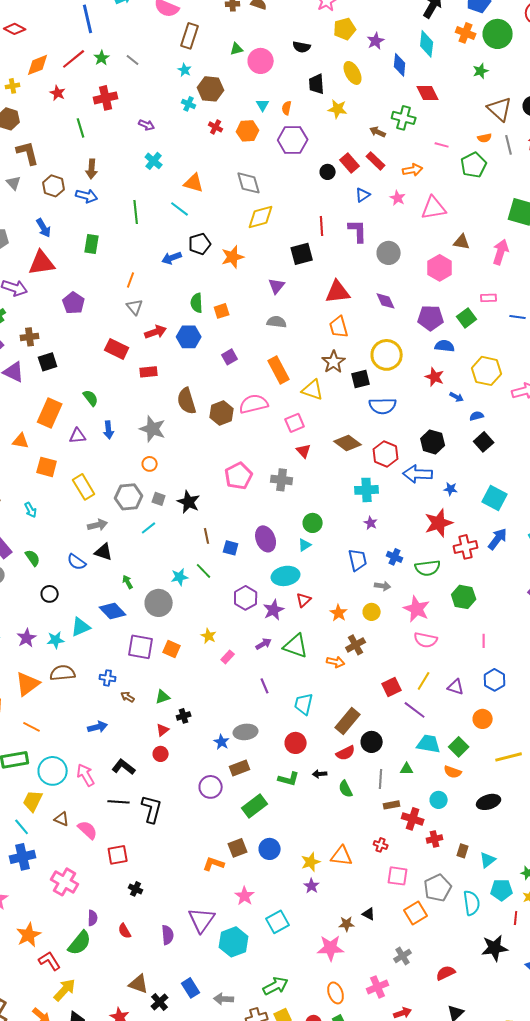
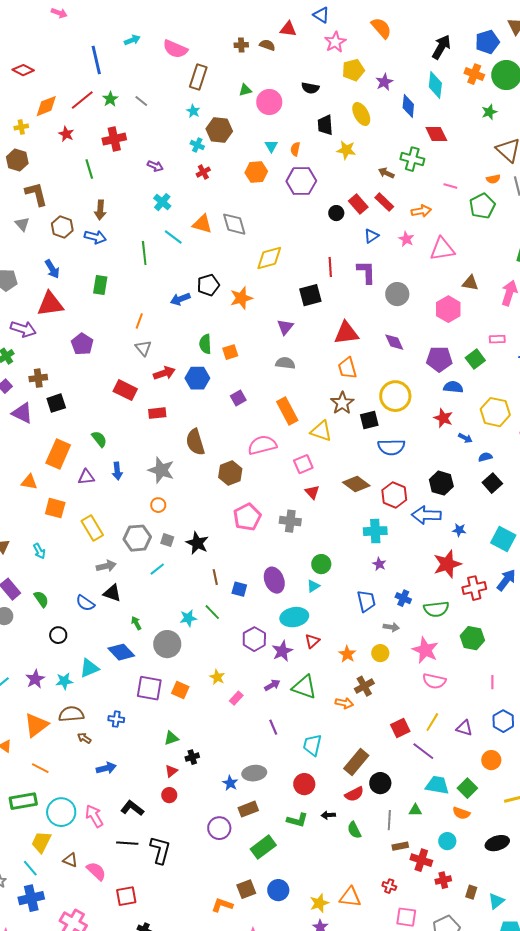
red cross: (216, 127) -> (203, 172), moved, turned 32
gray diamond: (249, 183) -> (234, 224), moved
cyan line: (180, 209) -> (173, 237), moved
brown hexagon: (222, 413) -> (230, 473), moved
brown arrow: (128, 697) -> (84, 738), moved

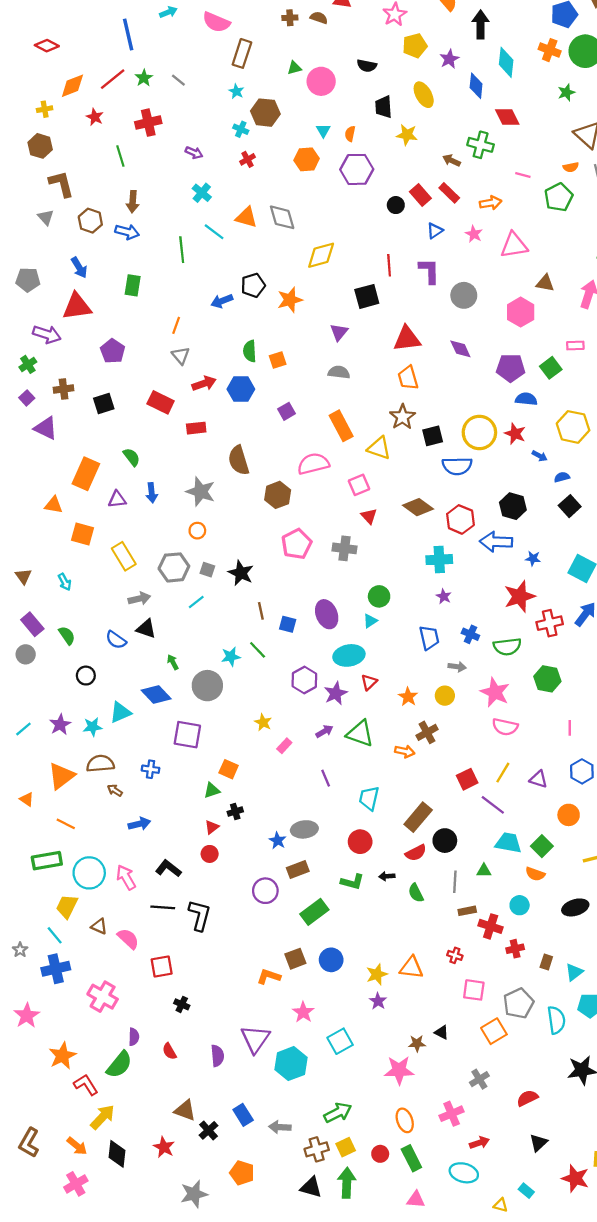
black arrow: (441, 47) -> (481, 24), moved, turned -30
yellow circle: (395, 396) -> (479, 432), moved
black square: (56, 403) -> (104, 404), moved
orange square: (180, 690) -> (229, 769), moved

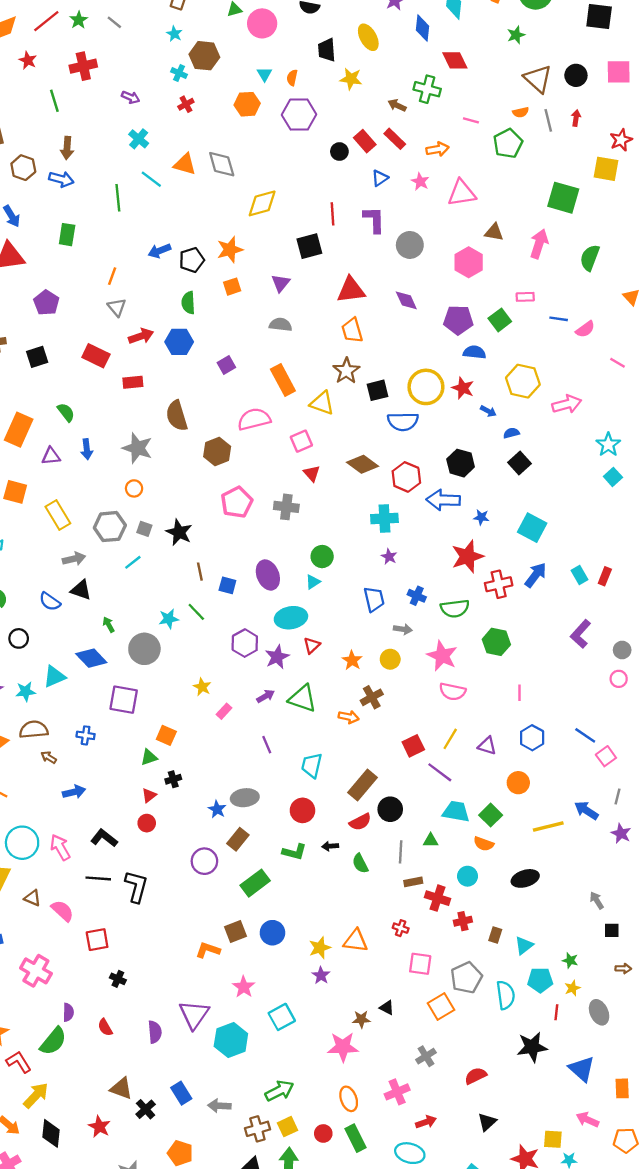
black pentagon: (253, 285) -> (192, 260), moved
orange square: (278, 360) -> (232, 287), moved
brown rectangle: (298, 870) -> (238, 839), turned -30

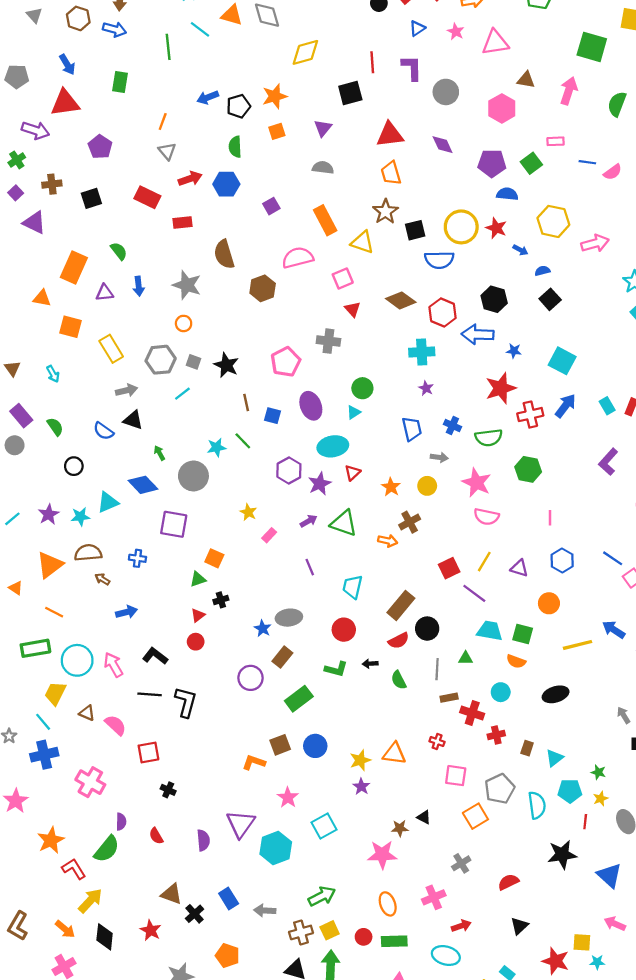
pink pentagon: (237, 502) -> (286, 362), moved
green square: (491, 815) -> (523, 634), turned -30
green rectangle: (356, 1138) -> (394, 941), turned -65

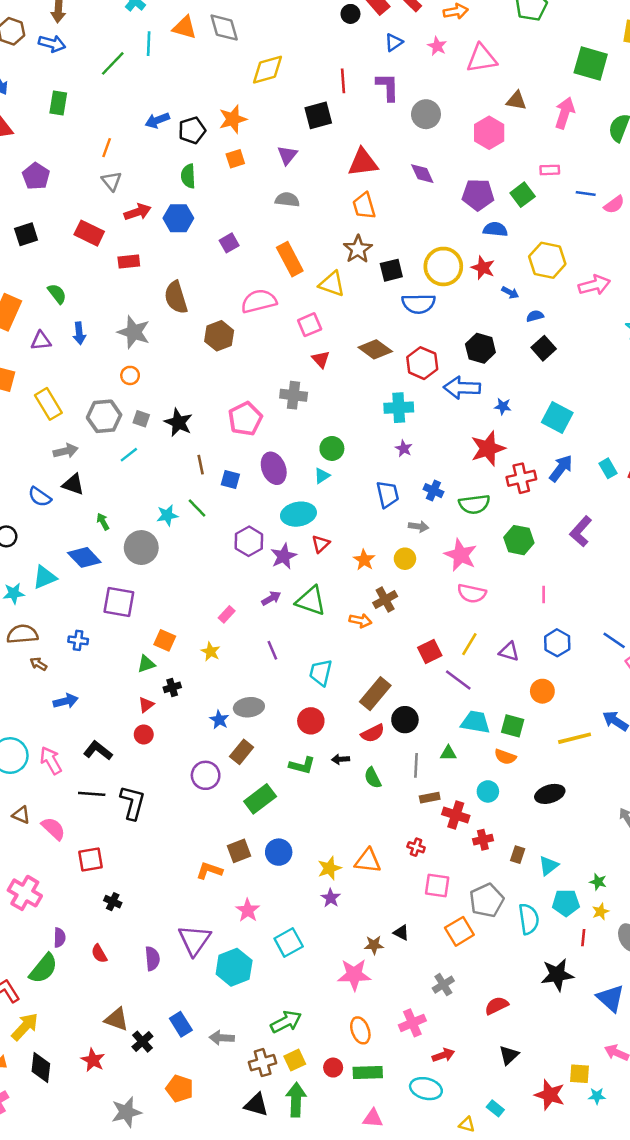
cyan line: (200, 29) -> (149, 44), turned 55
green line: (168, 47) -> (113, 63), turned 50
purple L-shape: (608, 462) -> (581, 531), moved
yellow star: (248, 512) -> (211, 652), moved

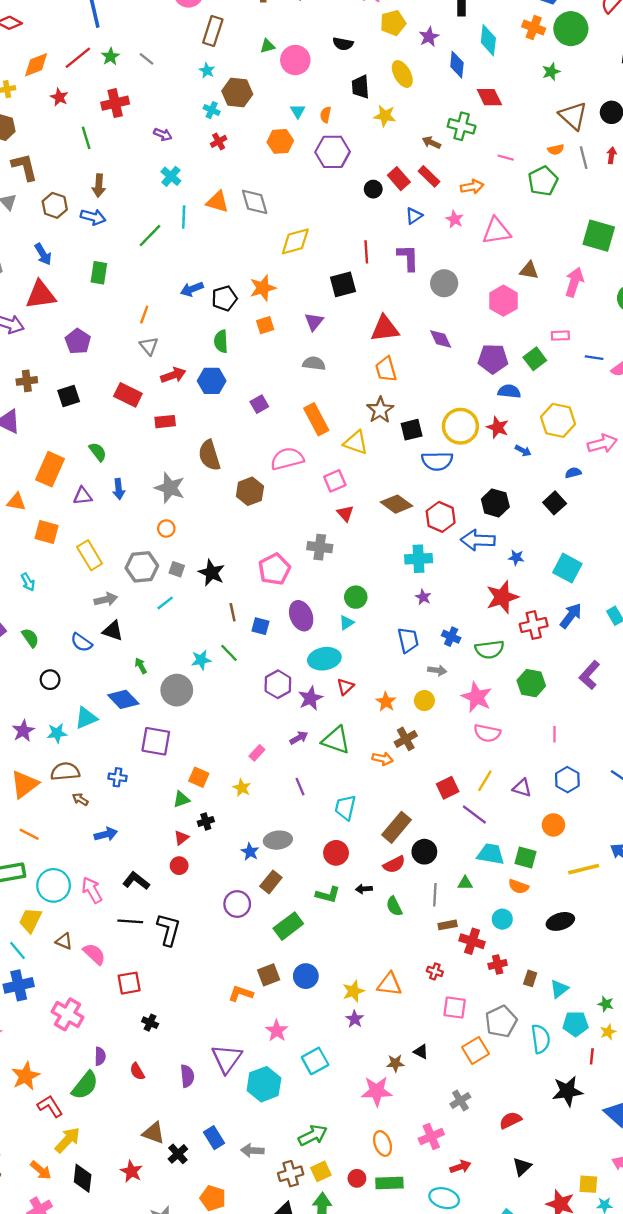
blue semicircle: (535, 316) -> (573, 473), moved

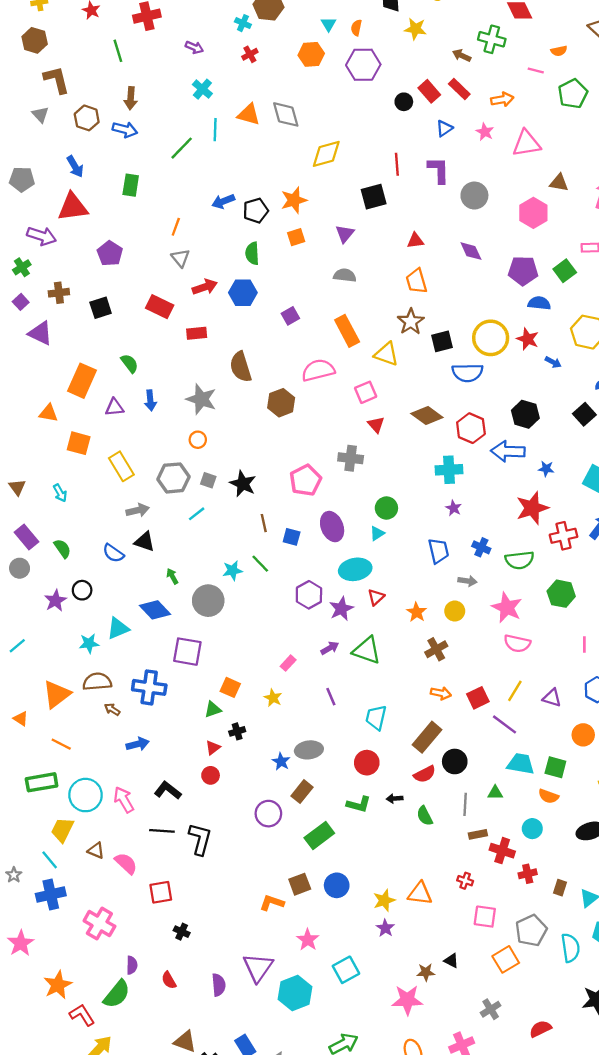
orange semicircle: (556, 150) -> (559, 51), moved
red triangle: (385, 329) -> (415, 241), size x0.6
purple star: (23, 731) -> (55, 601), moved
orange arrow: (383, 759) -> (441, 693), moved
blue cross: (117, 777) -> (149, 687), size x1.8

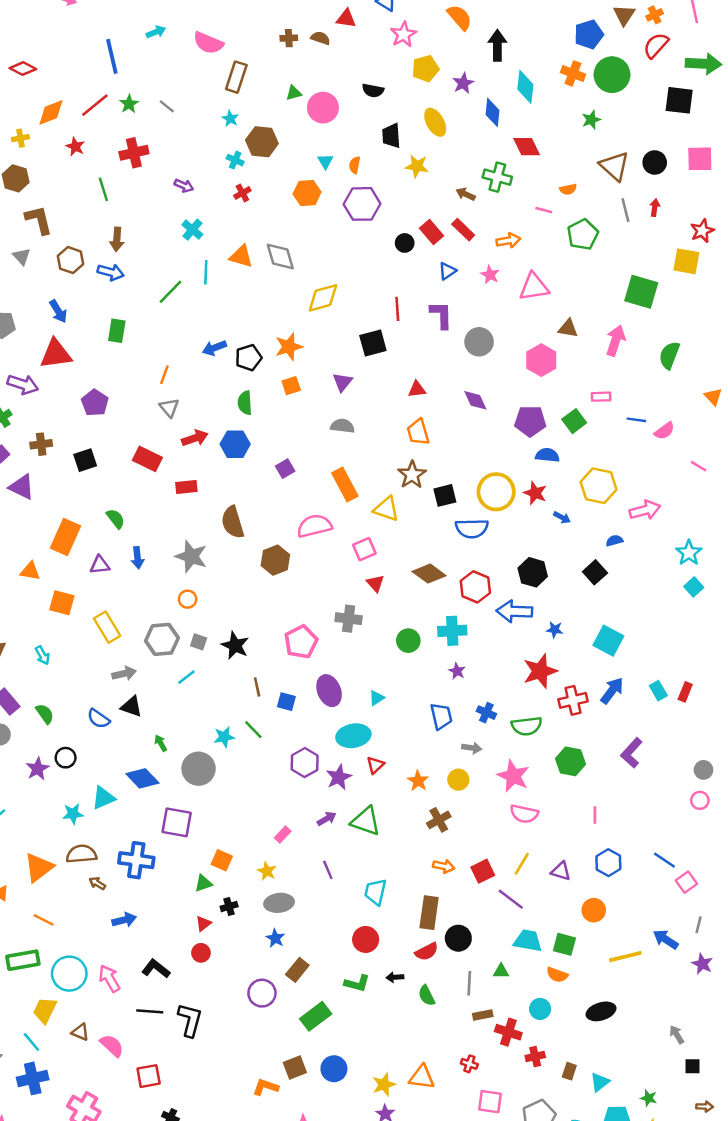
green circle: (386, 508) -> (408, 641), moved
brown rectangle: (427, 737) -> (429, 913), turned -32
gray ellipse: (309, 750) -> (279, 903), moved

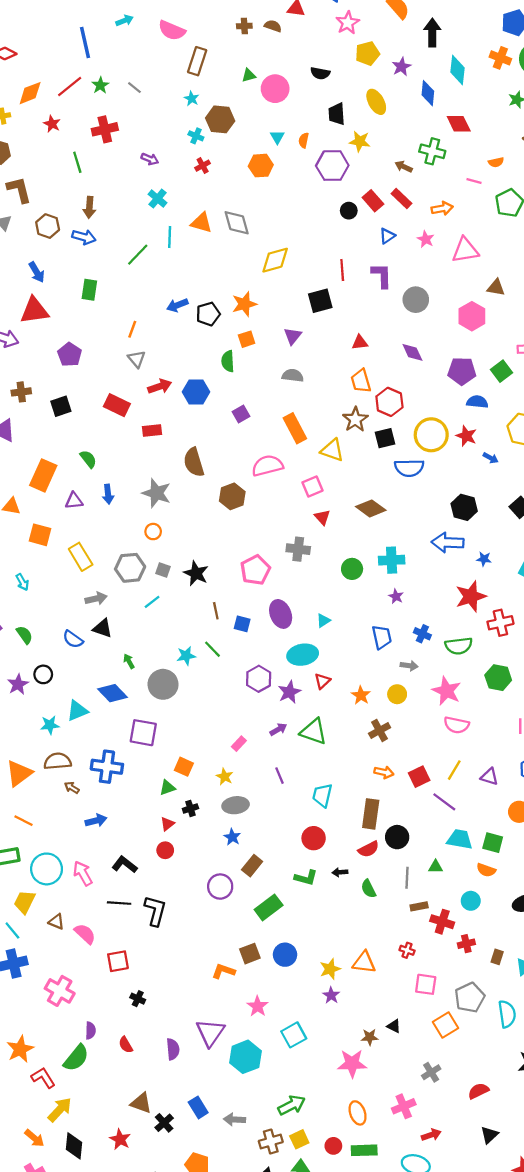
purple hexagon: (362, 204) -> (332, 166), moved
green semicircle: (245, 403) -> (228, 361), moved
red hexagon: (475, 587) -> (389, 402), moved

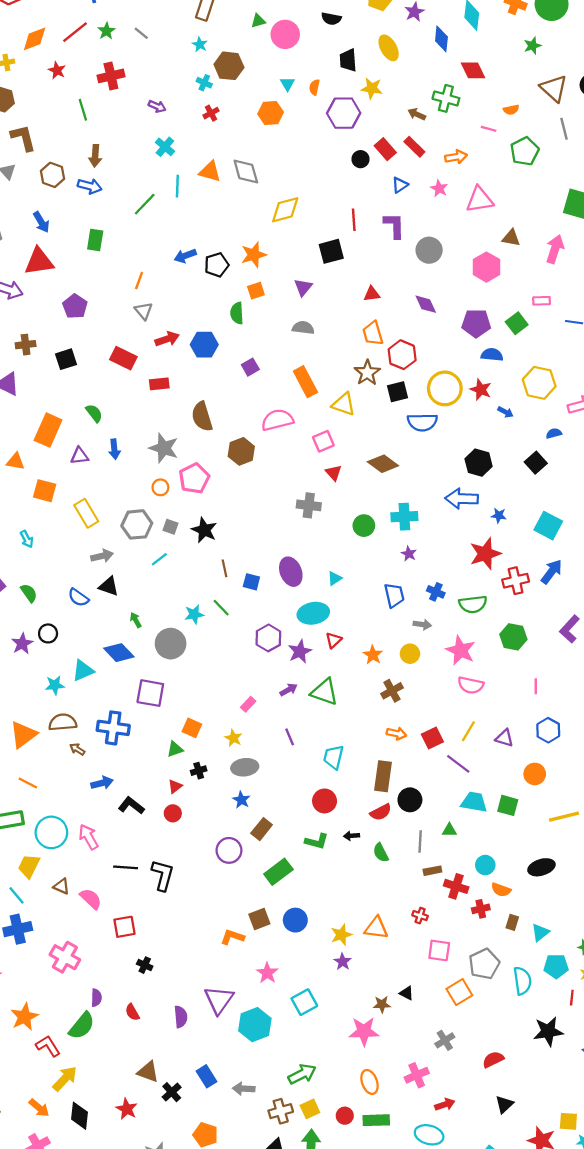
pink pentagon: (255, 570) -> (194, 478), moved
black L-shape: (125, 865) -> (131, 805), moved
orange semicircle: (486, 870) -> (501, 890), moved

